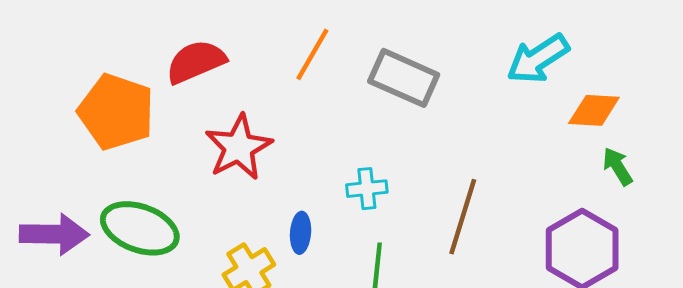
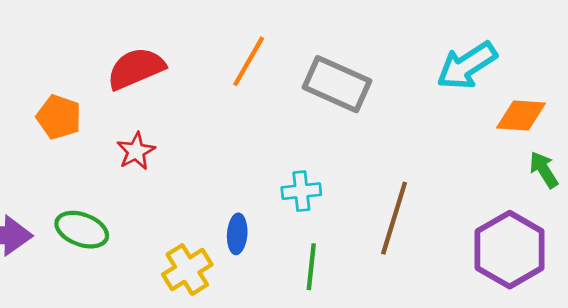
orange pentagon: (116, 112) -> (59, 117), size x0.6
red star: (239, 147) -> (136, 151), moved, size x0.6
green ellipse: (140, 228) -> (82, 230), size x0.7

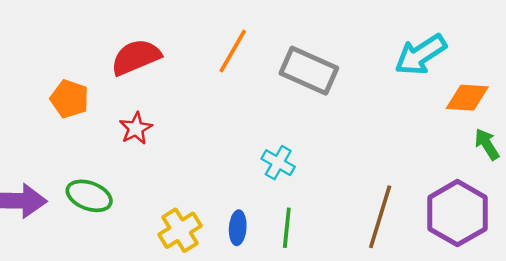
cyan cross: (301, 191) -> (278, 163), turned 36
brown line: (394, 218) -> (380, 217), moved
blue ellipse: (237, 234) -> (238, 228), moved

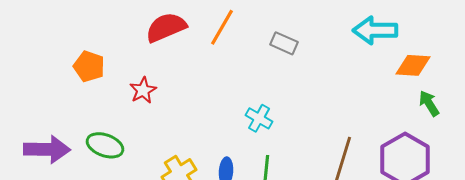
cyan arrow: (421, 55) -> (375, 30), turned 33
red semicircle: (136, 57) -> (166, 27), moved
gray rectangle: (309, 71) -> (284, 43), size x0.6

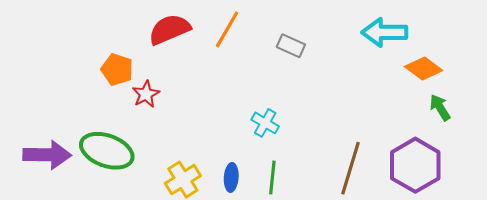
orange diamond: (413, 65) -> (424, 68), turned 33
orange pentagon: (89, 66) -> (117, 69), moved
green ellipse: (105, 145) -> (107, 151), size x1.4

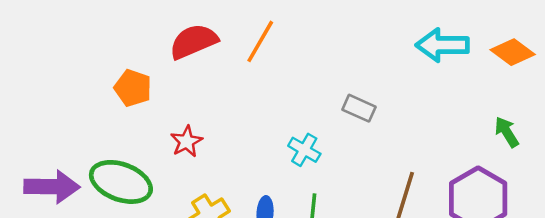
gray rectangle: (291, 46) -> (359, 108), moved
orange diamond: (424, 68) -> (513, 52), moved
red star: (146, 94) -> (186, 141), moved

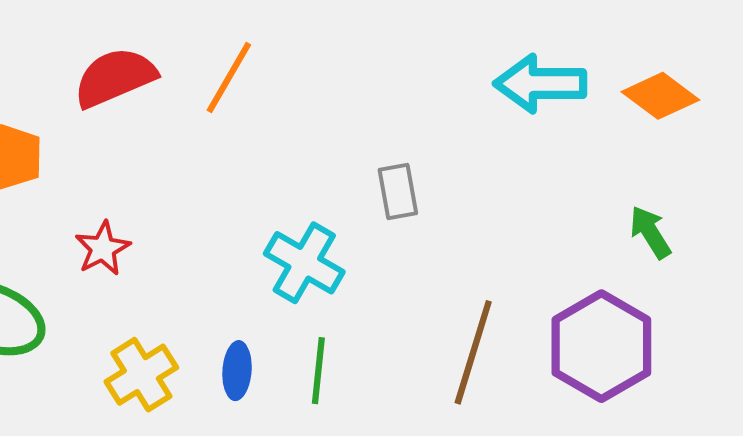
gray rectangle: (359, 108) -> (398, 191), turned 56
cyan cross: (304, 150) -> (304, 263), size x1.4

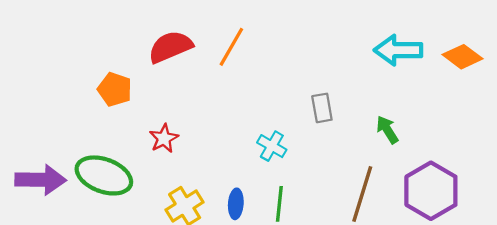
green arrow: (650, 232) -> (387, 130), moved
cyan cross: (304, 263) -> (272, 146), size x0.7

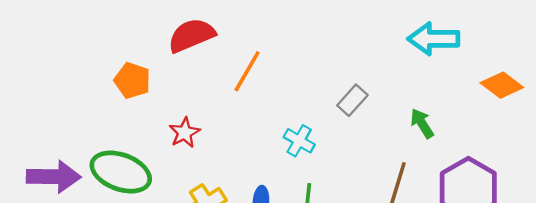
orange line: (231, 47) -> (247, 71), moved
orange diamond: (463, 57) -> (502, 85), moved
gray rectangle: (322, 108) -> (352, 100), turned 52

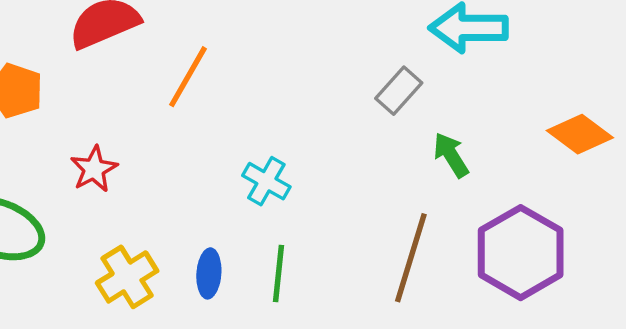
orange diamond: (502, 85) -> (580, 134), moved
gray rectangle: (352, 100) -> (399, 91), moved

